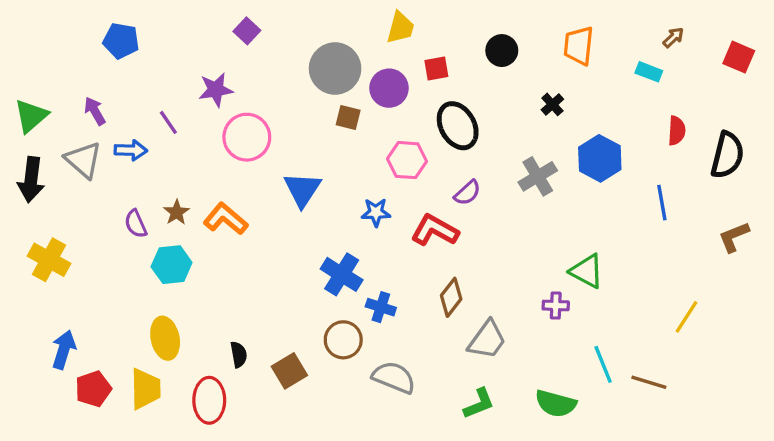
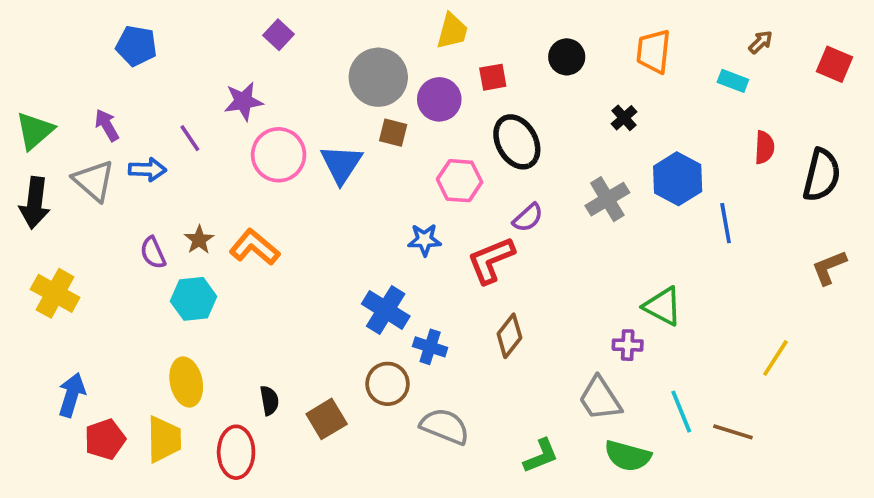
blue triangle: (302, 189) -> (341, 164), moved
blue line: (662, 203) -> (726, 223), moved
red L-shape: (435, 230) -> (491, 260), turned -51
gray trapezoid: (487, 340) -> (600, 399), moved, turned 111

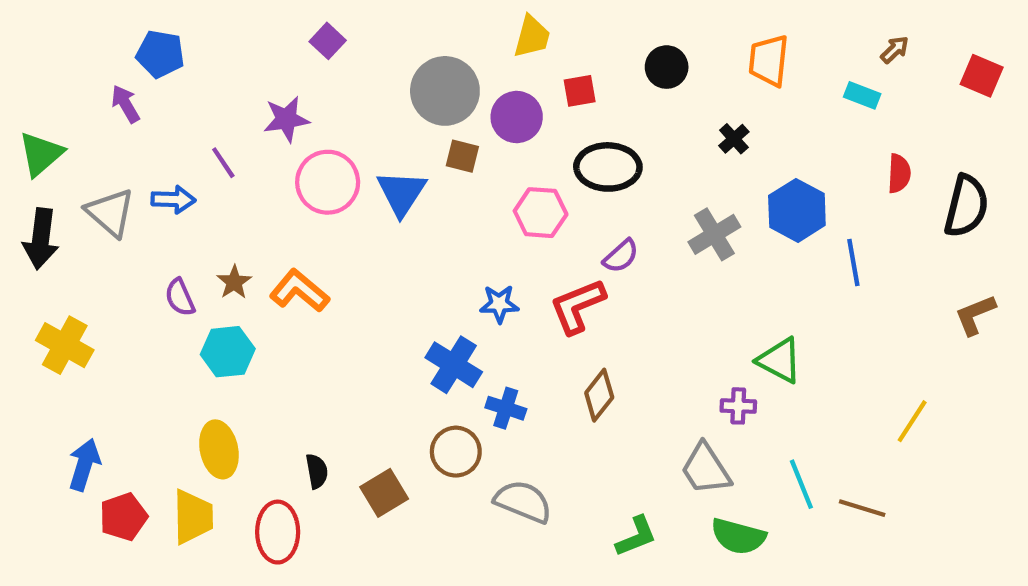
purple arrow: (107, 125) -> (126, 104), moved
black ellipse: (517, 142) -> (608, 167), turned -60
blue star: (424, 240) -> (499, 304), moved

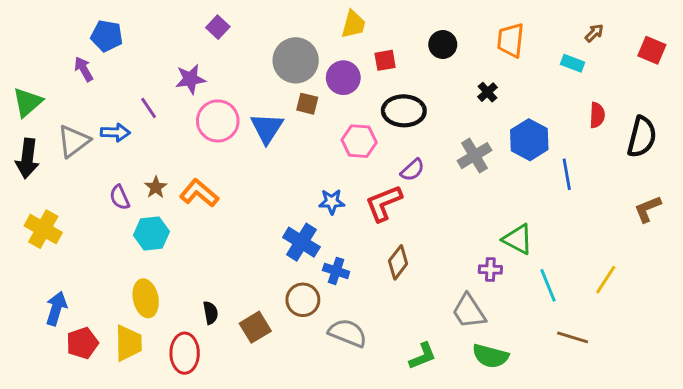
gray triangle: (110, 213) -> (74, 141), turned 42
cyan line: (801, 484) -> (548, 285), moved

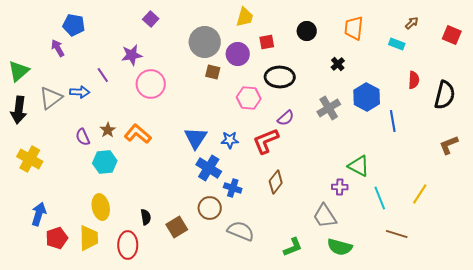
blue triangle: (267, 128) -> (196, 138), moved

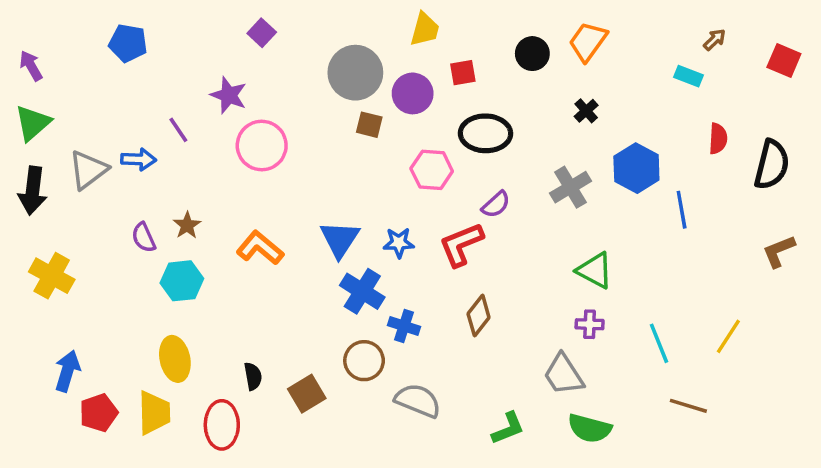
orange trapezoid: (354, 28) -> (588, 41), moved, turned 30
purple arrow: (58, 48) -> (31, 66), moved
purple star: (132, 55) -> (229, 95), turned 30
orange L-shape: (138, 134) -> (260, 248), moved
green triangle: (359, 166) -> (595, 270), moved

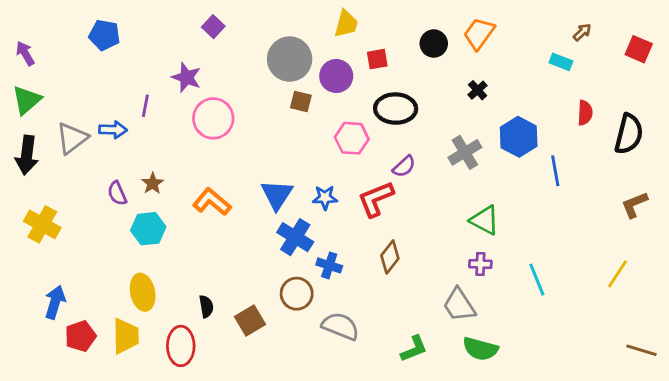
purple line: (178, 130) -> (145, 106), turned 45
yellow line: (728, 336) -> (617, 274), moved
brown line: (688, 406) -> (641, 350), moved

